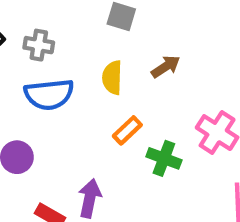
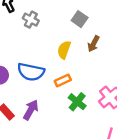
brown arrow: (166, 67) -> (93, 44), moved, turned 133
blue semicircle: (49, 94) -> (31, 72), moved

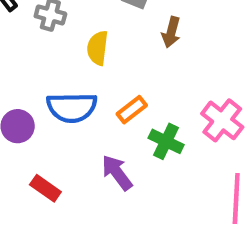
yellow semicircle: (64, 50) -> (98, 48), moved
purple arrow: (31, 110) -> (117, 173), moved, turned -54

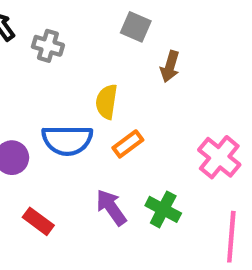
yellow semicircle: (98, 48) -> (107, 102), moved
green cross: (166, 141) -> (163, 209), moved

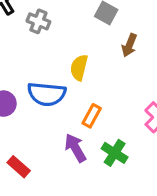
orange rectangle: (128, 144) -> (92, 116), moved, turned -30
red rectangle: (38, 221) -> (19, 167), moved

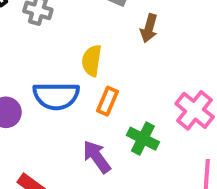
orange rectangle: (92, 116) -> (108, 101), moved
green cross: (115, 153) -> (143, 139), moved

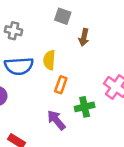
blue semicircle: (56, 96) -> (19, 66), moved
green cross: (143, 139) -> (85, 107), turned -36

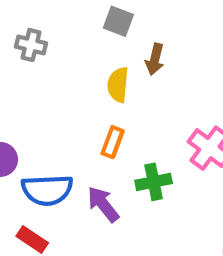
yellow semicircle: (49, 60) -> (118, 85), moved
blue semicircle: (19, 66) -> (47, 190), moved

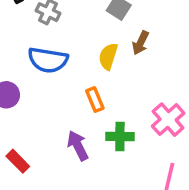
orange rectangle: (113, 142) -> (95, 99), turned -55
blue semicircle: (47, 190) -> (48, 60), moved

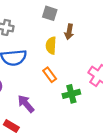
purple arrow: (78, 146) -> (26, 104), moved

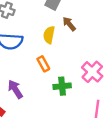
brown arrow: (69, 32) -> (69, 24), turned 120

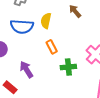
yellow semicircle: (49, 35) -> (46, 21), moved

